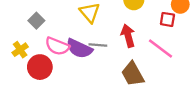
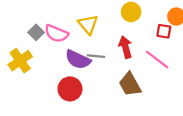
pink semicircle: (57, 46) -> (56, 33), moved
yellow cross: (20, 50) -> (20, 61), size x1.5
red circle: (40, 67) -> (70, 89), moved

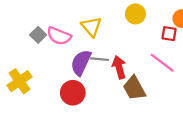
red arrow: (125, 47) -> (119, 67), moved
purple semicircle: (78, 59) -> (81, 63), turned 90
yellow cross: (20, 61) -> (19, 81), moved

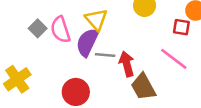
pink semicircle: (59, 36) -> (61, 30), turned 50
purple semicircle: (81, 63) -> (87, 42), moved

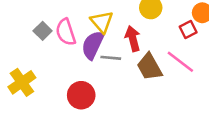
red square: (181, 27) -> (188, 30), turned -36
red arrow: (127, 64) -> (133, 39), moved
brown trapezoid: (143, 87) -> (149, 67), moved

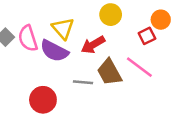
red arrow: (133, 39) -> (93, 45), turned -105
purple semicircle: (93, 45) -> (54, 51), turned -88
gray line: (111, 58) -> (83, 82), moved

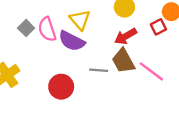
red arrow: (93, 45) -> (126, 36), moved
pink line: (139, 67) -> (151, 71), moved

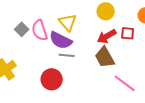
red square: (158, 27) -> (128, 33), moved, turned 32
gray line: (99, 70) -> (67, 55), moved
pink line: (151, 71) -> (125, 83), moved

